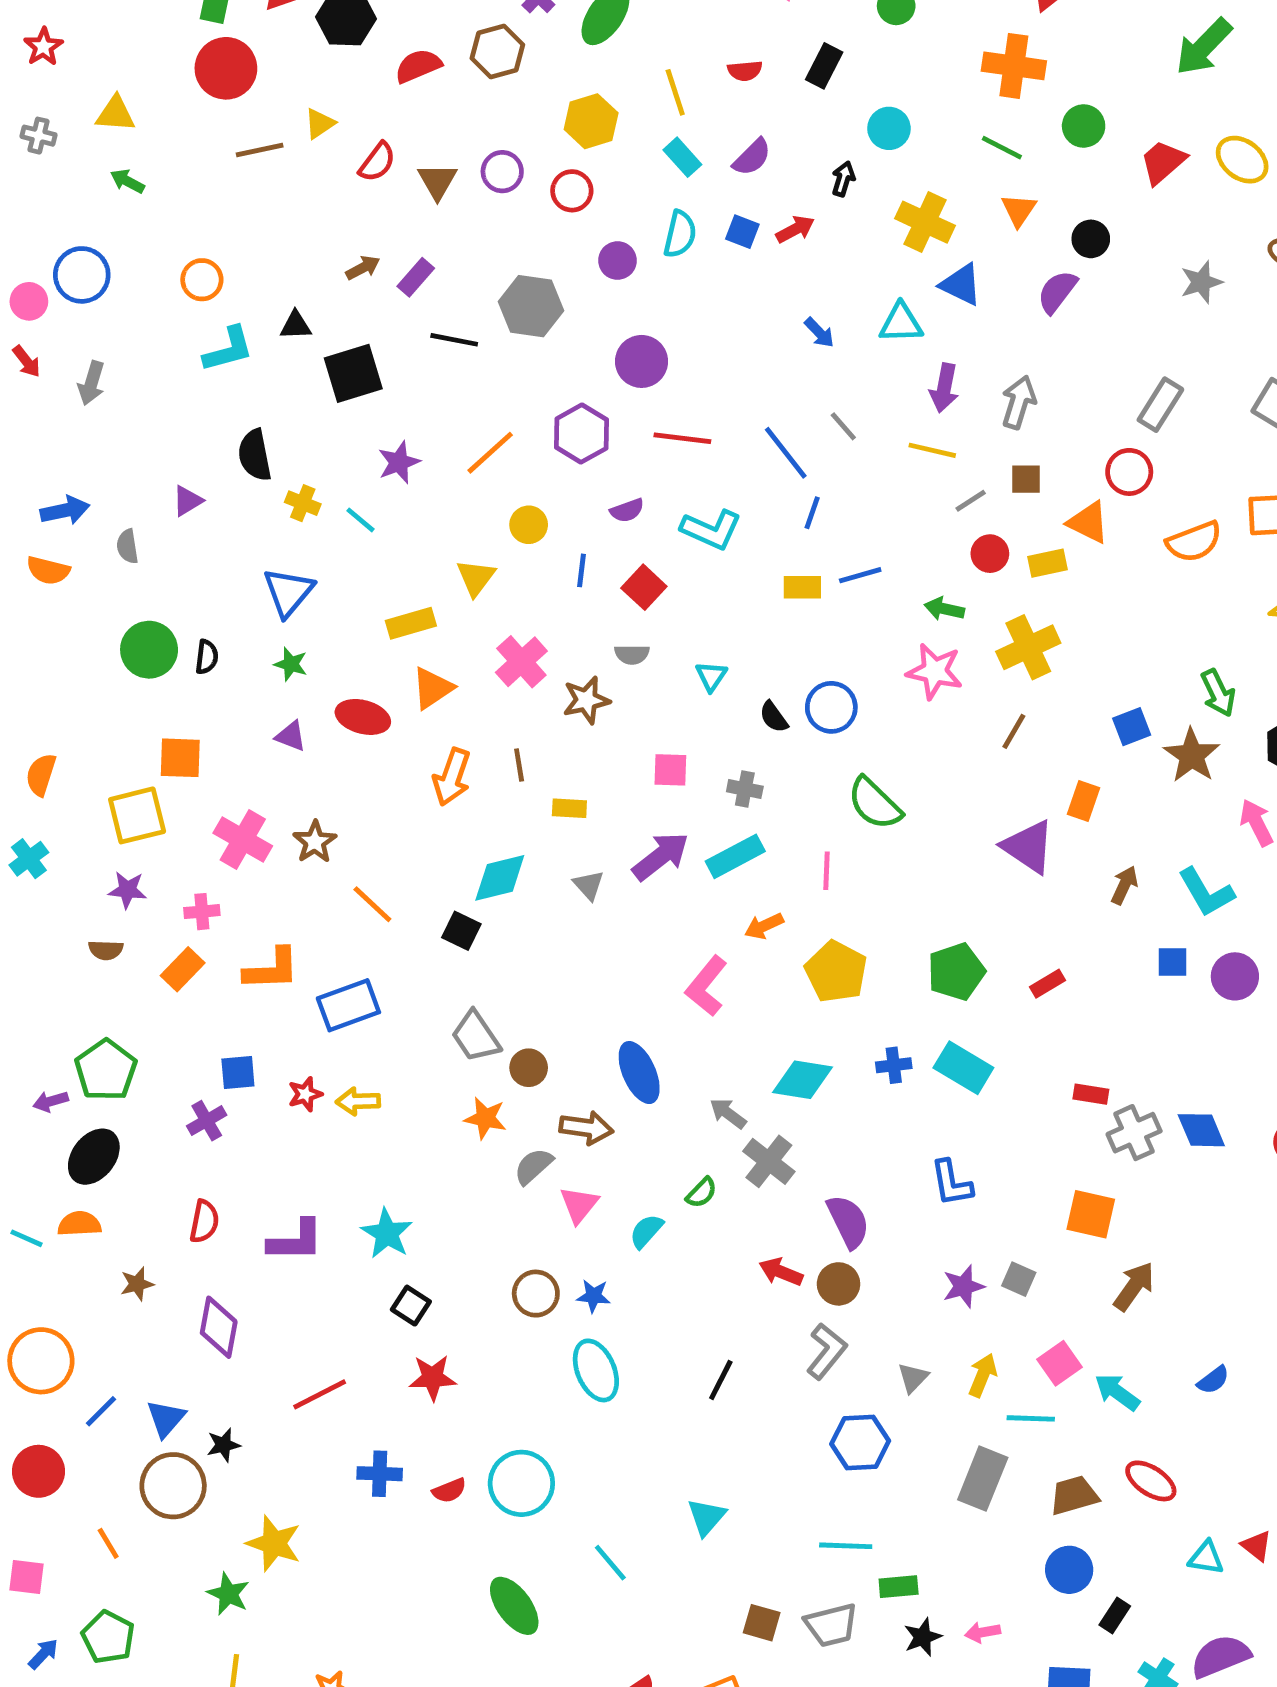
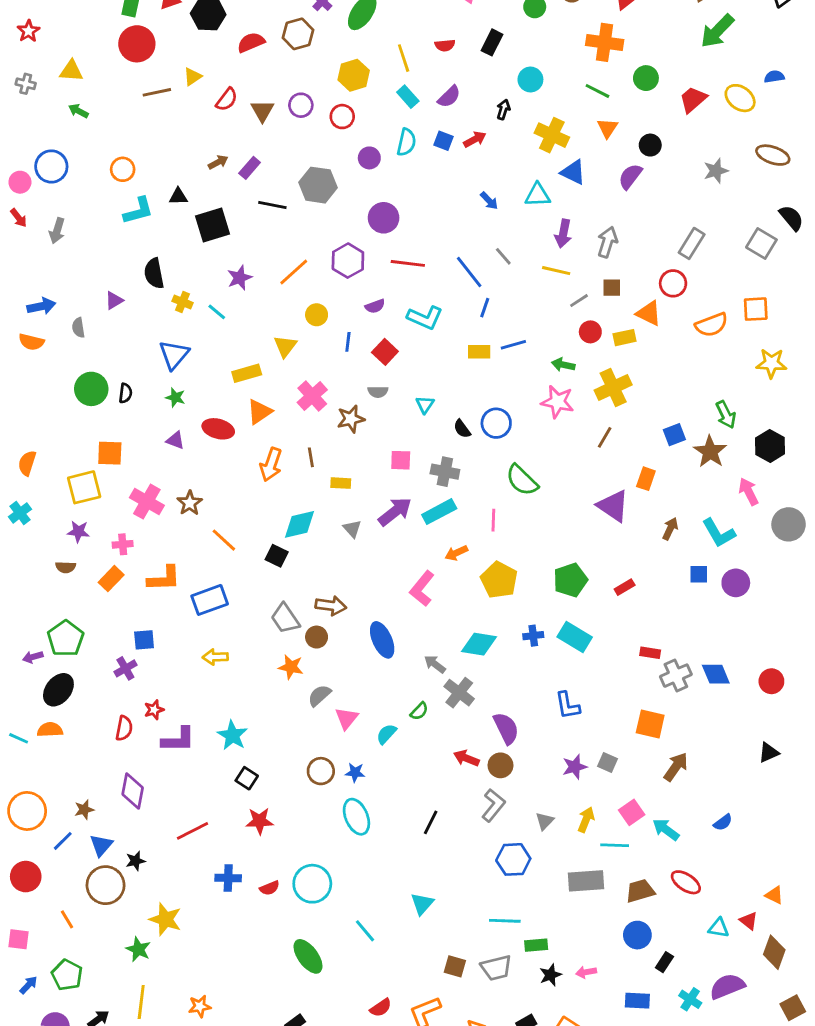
gray cross: (745, 789) -> (445, 472), size x1.4
red star: (305, 1094) -> (154, 710), moved
brown arrow: (586, 1128) -> (331, 606), moved
brown star: (137, 1284) -> (84, 810), moved
gray rectangle: (983, 1479) -> (586, 881), turned 64

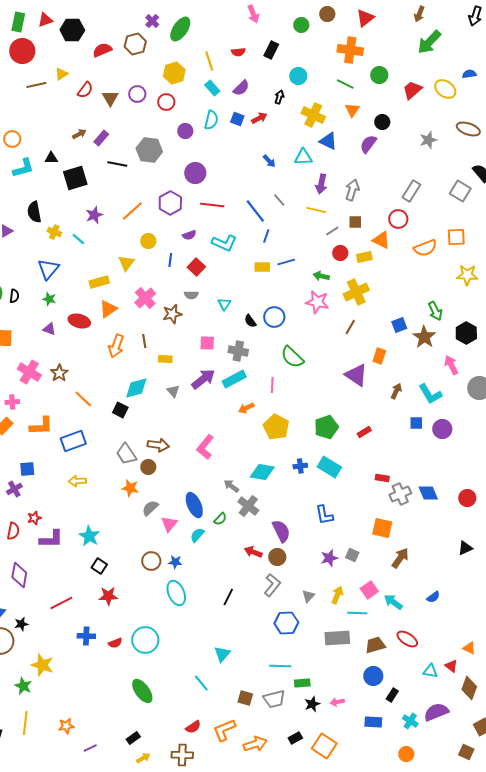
pink L-shape: (422, 589) -> (205, 447), moved
blue ellipse: (382, 640) -> (194, 505), moved
cyan line: (365, 931) -> (201, 683), moved

